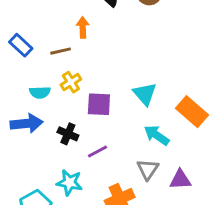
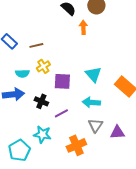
orange arrow: (83, 27) -> (83, 27), moved
cyan arrow: (157, 135) -> (91, 102), moved, turned -30

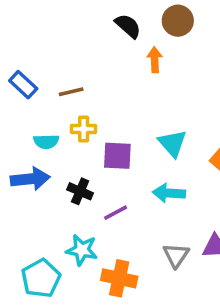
yellow cross: (43, 66) -> (84, 129), turned 32
gray triangle: (95, 125) -> (176, 255), moved
orange cross: (76, 145) -> (119, 278), moved, turned 36

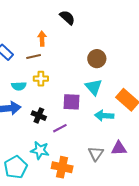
brown circle: (178, 21) -> (97, 59), moved
orange arrow: (155, 60) -> (42, 39), moved
purple square: (117, 156) -> (72, 102), moved
cyan arrow: (169, 193) -> (104, 116), moved

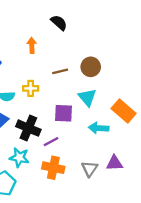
brown line: (34, 57) -> (60, 71), moved
black cross: (39, 116) -> (28, 128), size x1.5
cyan star: (40, 150) -> (19, 157), moved
orange cross: (62, 167) -> (53, 168), moved

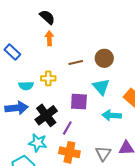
black semicircle: (59, 23) -> (47, 17), moved
black cross: (28, 128) -> (46, 115), turned 30
purple line: (51, 142) -> (67, 128), turned -32

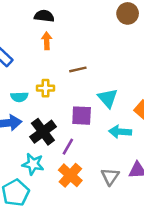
black semicircle: (47, 17) -> (44, 16), turned -35
brown circle: (104, 58) -> (128, 13), moved
orange cross: (69, 152) -> (70, 175), turned 30

